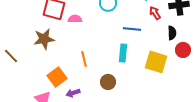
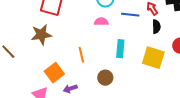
pink semicircle: (75, 19) -> (101, 22), moved
blue line: (132, 29) -> (130, 15), moved
black semicircle: (172, 33) -> (156, 27), moved

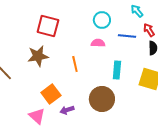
orange line: (81, 55) -> (75, 64), moved
brown circle: (105, 78) -> (102, 99), size x1.6

